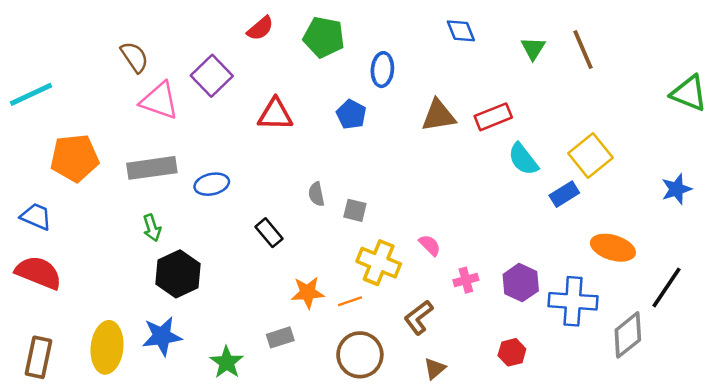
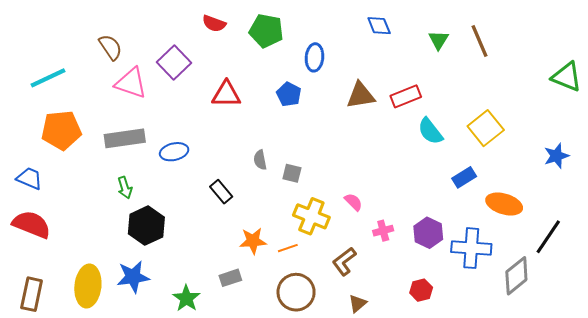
red semicircle: (260, 28) -> (214, 24), turned 60
cyan line: (31, 94) -> (48, 78), moved
blue rectangle: (564, 194) -> (464, 177), moved

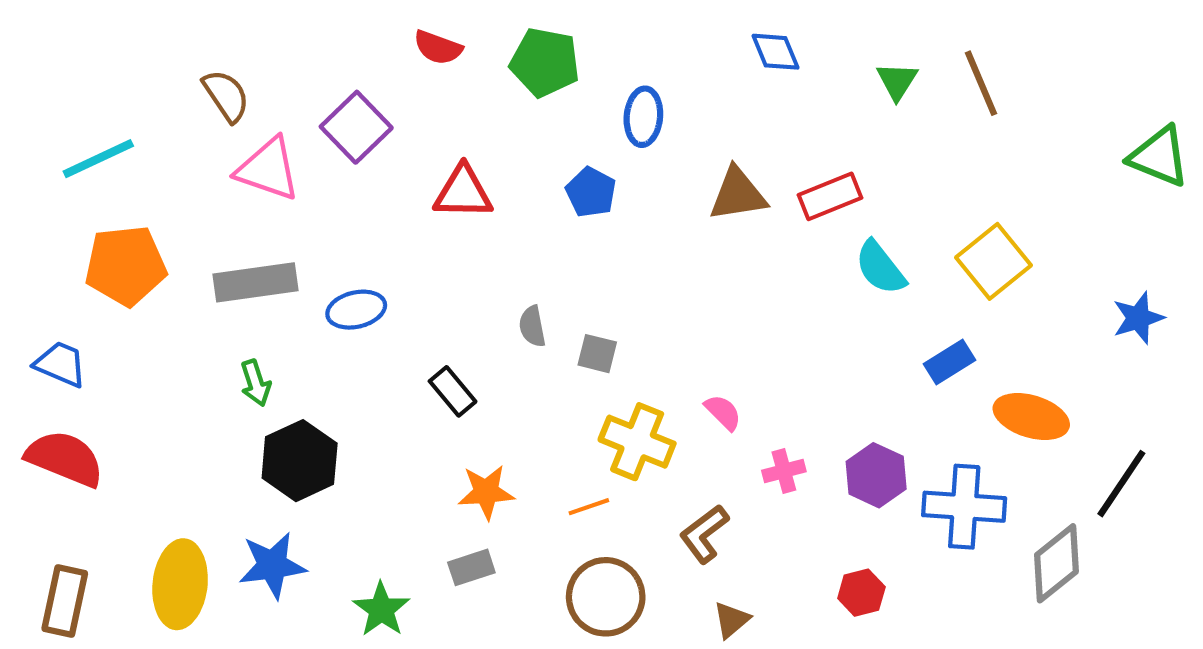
orange star: (253, 241) -> (486, 492), moved

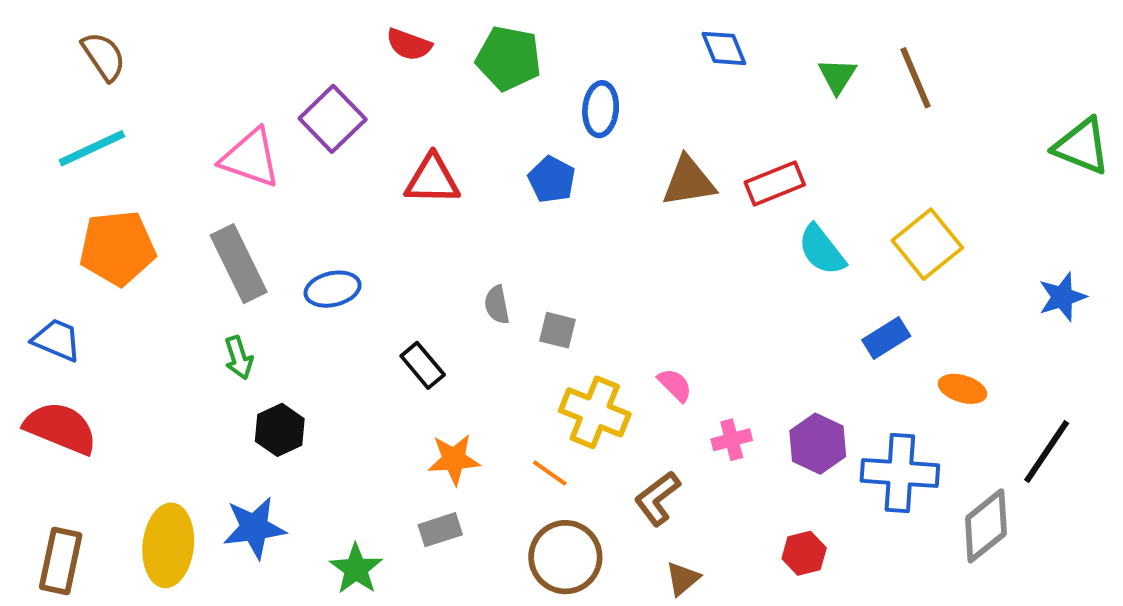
brown semicircle: (226, 96) -> (104, 56), moved
gray rectangle: (256, 282) -> (239, 264), turned 72
orange ellipse: (1031, 417) -> (963, 389), size x0.7
black hexagon: (300, 461) -> (280, 430), size x0.7
orange line: (589, 507) -> (550, 473), turned 54

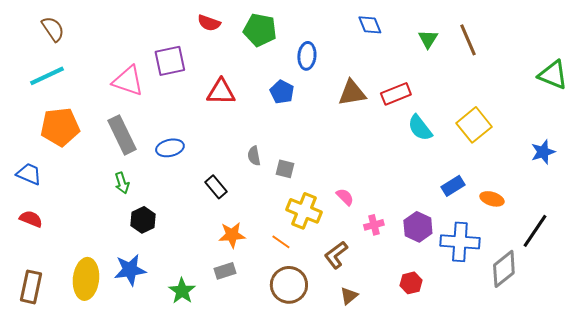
purple square: (333, 119) -> (170, 61), turned 32
blue rectangle: (886, 338) -> (453, 186), moved
red semicircle: (61, 428) -> (31, 219), size x0.6

